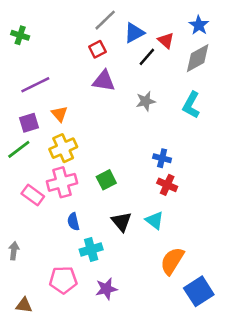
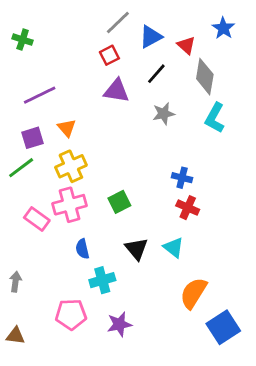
black line: (147, 57) -> (156, 74), moved
gray diamond: (198, 58) -> (205, 77), moved, turned -52
brown triangle: (24, 305) -> (15, 336), moved

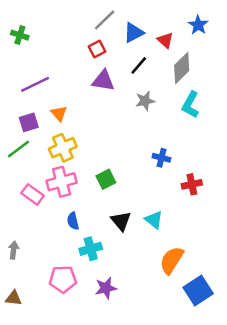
gray diamond: (205, 77) -> (182, 68), turned 36
red cross: (188, 208) -> (192, 184), moved, turned -36

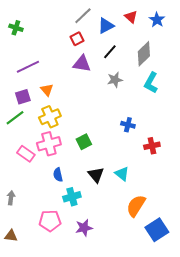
red triangle: (165, 40) -> (131, 17), moved

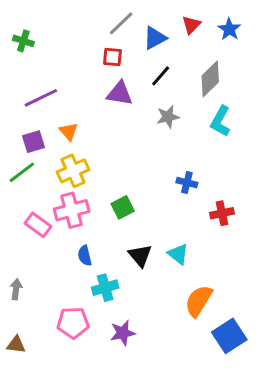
red triangle: (131, 17) -> (191, 25), turned 32
red square: (77, 39) -> (112, 57), turned 32

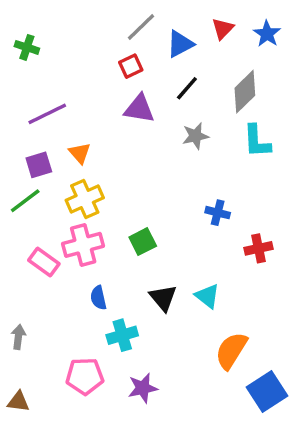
red square: (112, 57) -> (131, 66), turned -30
cyan L-shape: (220, 121) -> (257, 141), turned -32

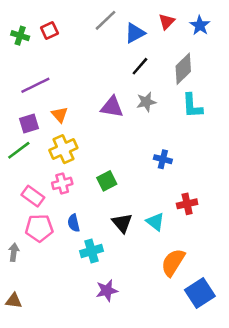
red square: (131, 66) -> (49, 30), moved
purple triangle: (139, 109) -> (112, 107), moved
pink cross: (83, 245) -> (62, 183), size x0.7
red cross: (258, 248) -> (187, 204), moved
pink pentagon: (85, 376) -> (39, 228), moved

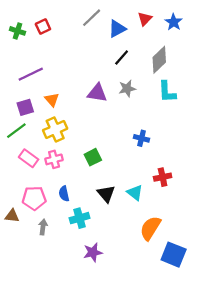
pink rectangle: (33, 196) -> (29, 158), moved
gray arrow: (14, 252) -> (43, 227), moved
blue square: (200, 293) -> (174, 255), turned -35
brown triangle: (14, 301) -> (12, 216), moved

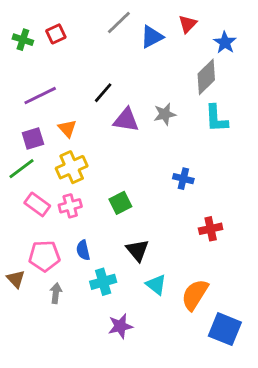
blue star: (174, 22) -> (225, 43), moved
black line: (122, 58) -> (103, 93), moved
cyan triangle: (135, 193) -> (156, 285), moved
brown triangle: (12, 216) -> (16, 279), turned 40

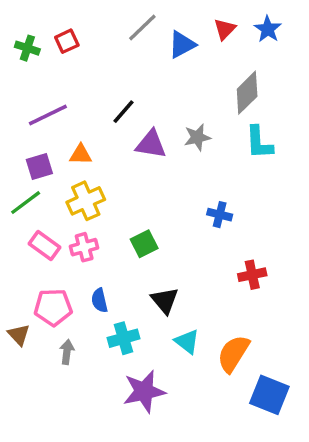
blue star: (225, 43) -> (268, 29), moved
orange triangle: (67, 128) -> (81, 154), turned -48
purple star: (120, 326) -> (144, 391), size x1.4

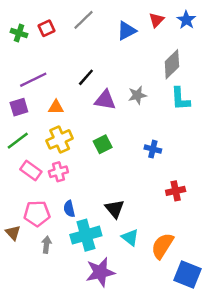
gray line: (142, 27) -> (84, 20), moved
purple square: (39, 166) -> (19, 107), moved
green square: (144, 244) -> (103, 144), moved
cyan cross: (123, 338) -> (86, 235), size x1.4

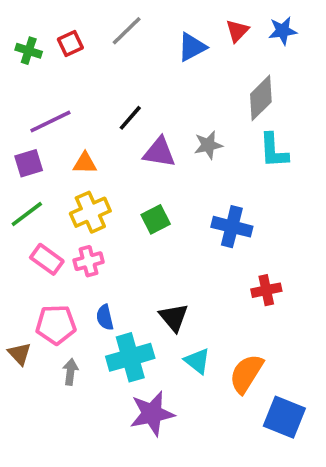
blue star: (186, 20) -> (283, 31), turned 30
blue cross: (153, 149) -> (232, 227), size x1.5

